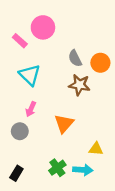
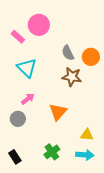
pink arrow: (31, 109) -> (28, 99), turned -152
cyan arrow: (83, 170) -> (85, 155), moved
black rectangle: (16, 173) -> (15, 157), turned -64

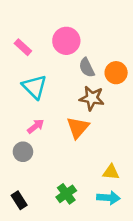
pink circle: (39, 25) -> (66, 41), moved
orange triangle: (58, 112) -> (78, 128), moved

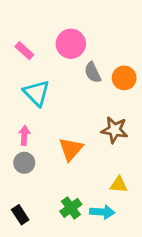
brown star: (92, 98) -> (115, 130), moved
pink arrow: (36, 126) -> (24, 135), moved, turned -48
orange triangle: (78, 128) -> (71, 149), moved
cyan arrow: (108, 198) -> (102, 212), moved

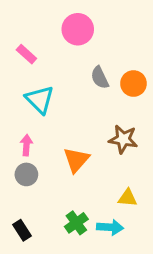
pink circle: (71, 44) -> (78, 29), moved

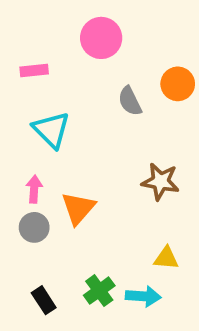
pink rectangle: (26, 54) -> (34, 70), turned -48
orange circle: (133, 84) -> (178, 84), moved
orange triangle: (76, 160) -> (78, 208), moved
black rectangle: (22, 230) -> (44, 300), moved

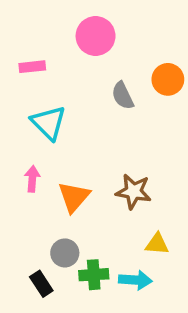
brown star: (160, 181) -> (134, 191), moved
gray circle: (34, 227) -> (65, 253), moved
green cross: (99, 291) -> (94, 275), turned 32

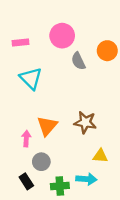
pink circle: (96, 36) -> (62, 36), moved
pink arrow: (32, 179) -> (26, 139), moved
green cross: (94, 275) -> (60, 186), moved

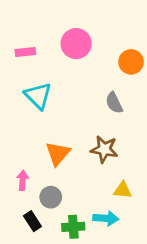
gray semicircle: (78, 61) -> (114, 103), moved
pink arrow: (26, 139) -> (23, 180), moved

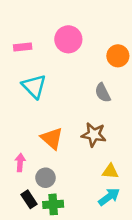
orange triangle: (58, 153) -> (52, 138), turned -30
cyan arrow: (106, 218) -> (109, 197), moved, turned -40
green cross: (73, 227) -> (53, 204), moved

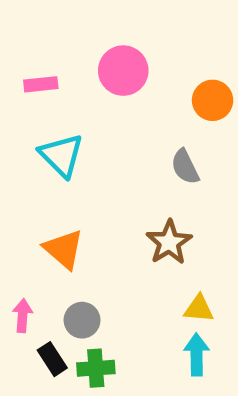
brown star: (94, 135) -> (169, 242), turned 30
orange triangle: (52, 138) -> (64, 249), moved
pink arrow: (20, 163) -> (22, 316), moved
cyan arrow: (109, 197) -> (197, 355), turned -55

